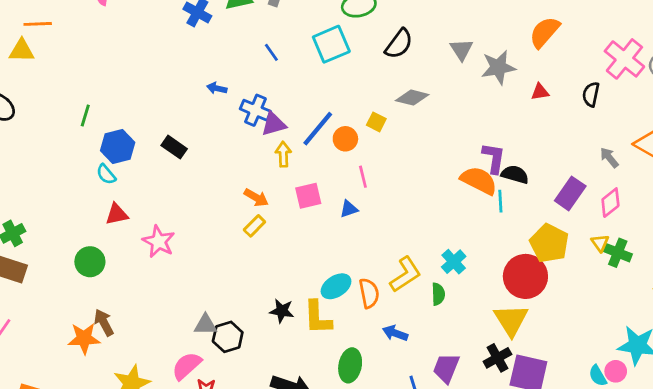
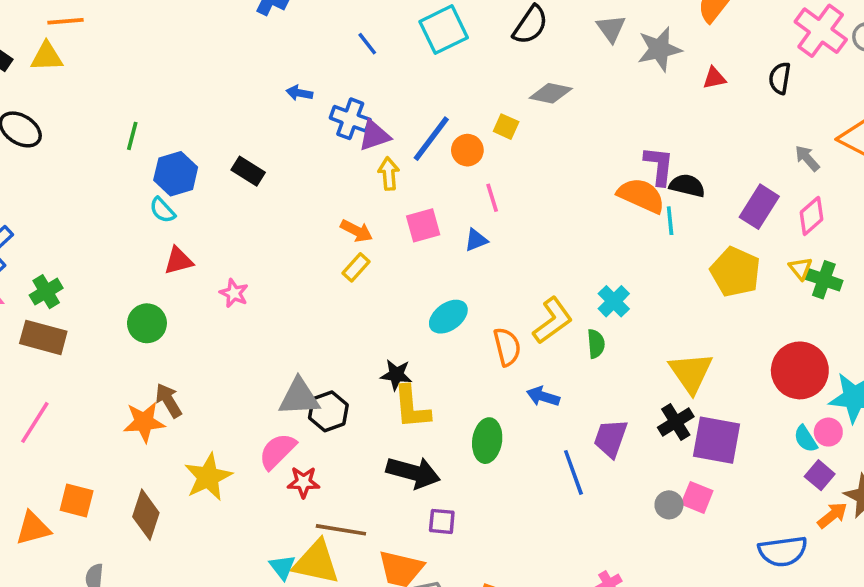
pink star: (159, 241) -> (234, 293), size x0.7
red circle: (525, 276) -> (800, 370), moved
cyan ellipse: (336, 286) -> (448, 317), moved
yellow L-shape: (318, 318) -> (412, 407), moved
gray triangle: (206, 325) -> (299, 397), size x1.4

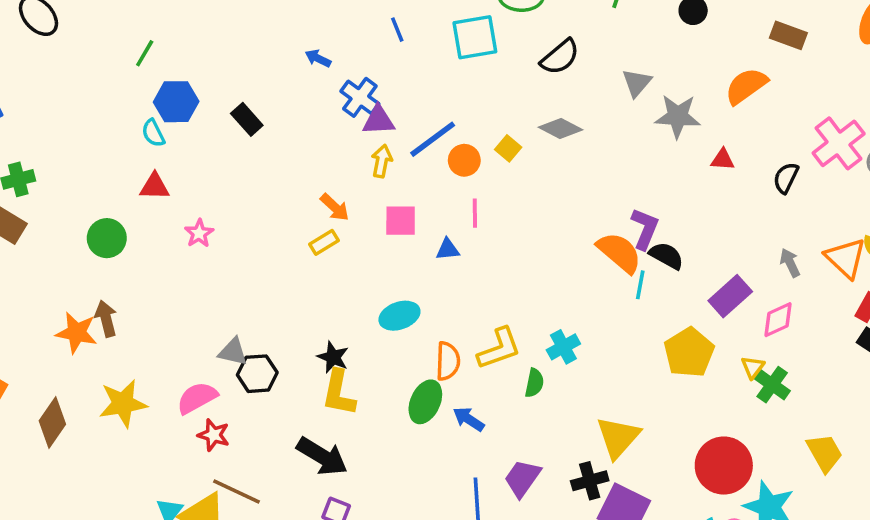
gray triangle: (299, 397) -> (233, 352), size x0.7
green ellipse: (487, 441) -> (425, 402), moved

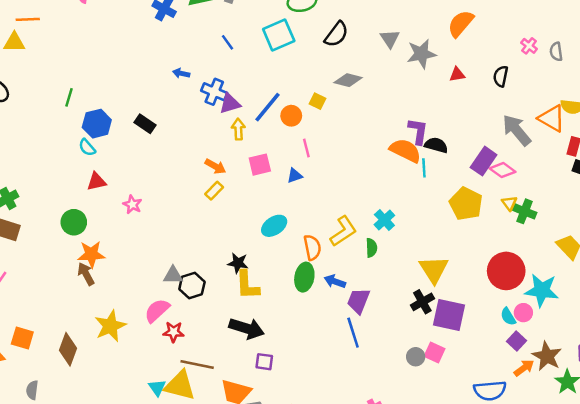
pink cross: (839, 143) -> (529, 46), size x0.5
gray arrow: (790, 263) -> (517, 130), size x1.8
pink diamond: (778, 320) -> (502, 170), moved, turned 75
orange star: (76, 333) -> (91, 254), moved
purple trapezoid: (522, 478) -> (358, 301), moved

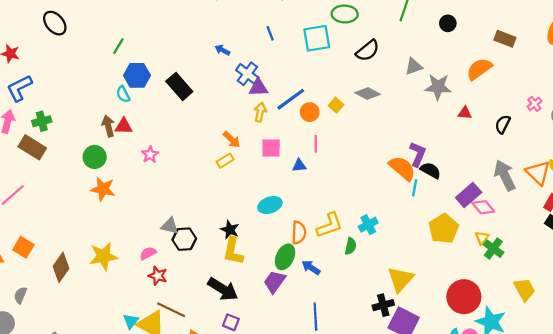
gray triangle: (390, 39) -> (414, 67), turned 30
black rectangle: (145, 124) -> (179, 86), size x1.4
brown arrow: (86, 274) -> (108, 126), moved
purple trapezoid: (358, 301) -> (275, 282), moved
pink semicircle: (157, 311) -> (148, 253), size x0.7

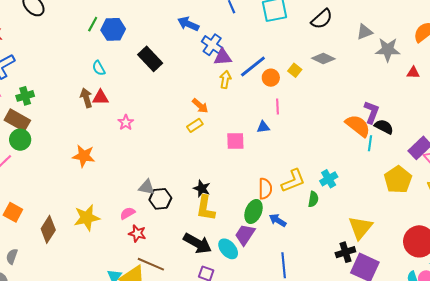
blue arrow: (222, 50) -> (188, 24), size x1.5
blue hexagon: (137, 75) -> (113, 29), moved
pink square: (271, 148) -> (235, 141), moved
green circle: (95, 157) -> (20, 140), moved
cyan ellipse: (270, 205) -> (228, 249), moved, turned 70

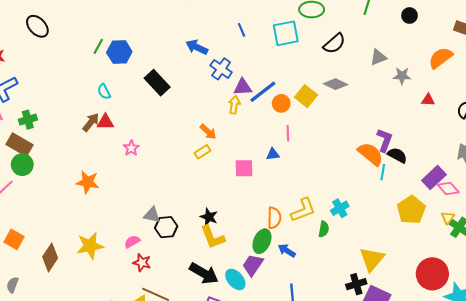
gray star: (388, 50) -> (402, 76), size x0.7
purple triangle: (223, 57) -> (243, 87), moved
yellow square: (295, 70) -> (306, 96), size x1.5
brown arrow: (86, 98) -> (91, 122), turned 54
yellow L-shape: (206, 208) -> (213, 237), turned -32

